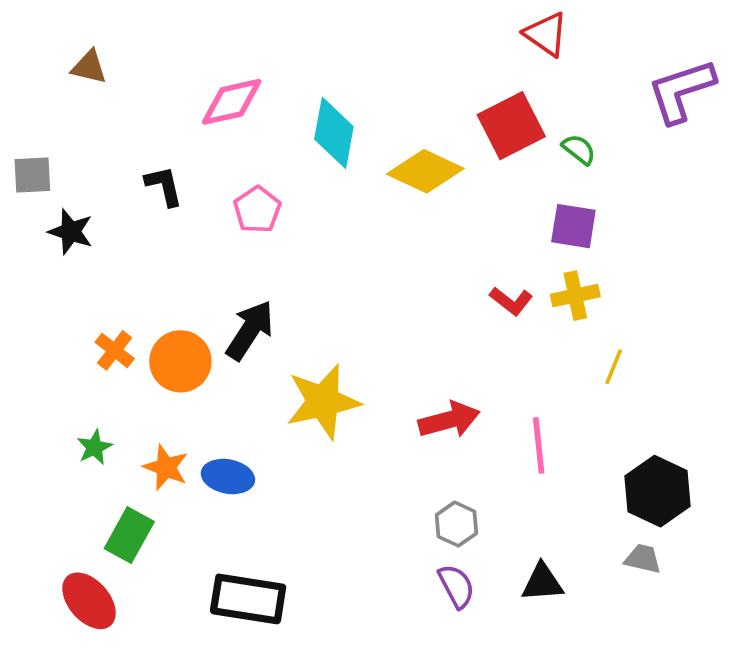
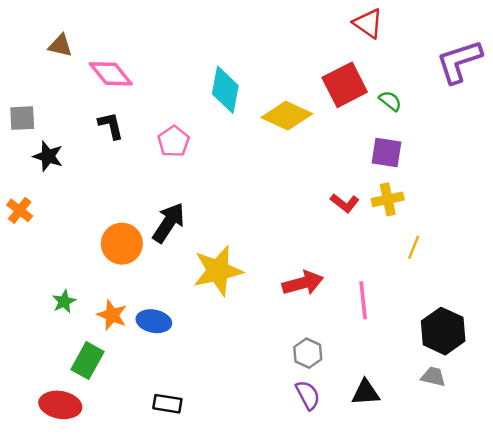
pink diamond: (232, 102) -> (111, 74), moved, turned 63
orange cross: (115, 350) -> (20, 210), moved
black rectangle: (248, 599) -> (167, 404), size x0.6
red ellipse: (89, 601) -> (60, 405), turned -39

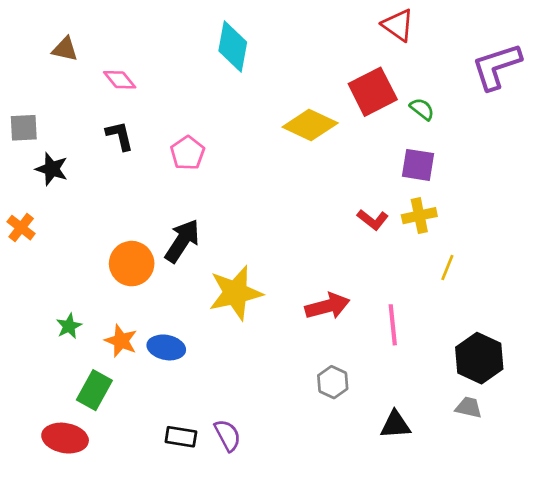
pink diamond: (111, 74) -> (120, 80), size x0.7
cyan diamond: (225, 90) -> (233, 46), moved
purple semicircle: (308, 395) -> (228, 435), moved

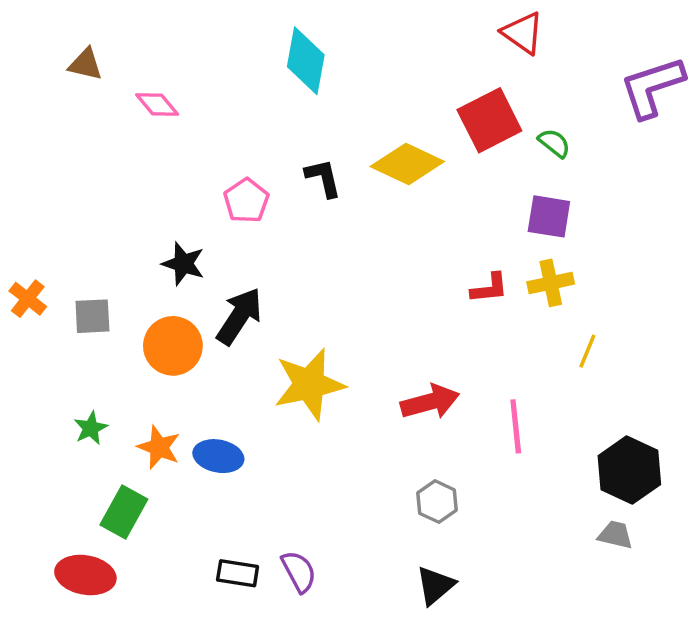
gray square: (24, 128) -> (92, 316), moved
black L-shape: (120, 136) -> (323, 178), moved
black star: (52, 169) -> (183, 264), moved
red L-shape: (373, 220) -> (489, 288), turned -44
black triangle: (395, 425) -> (435, 585), moved, turned -36

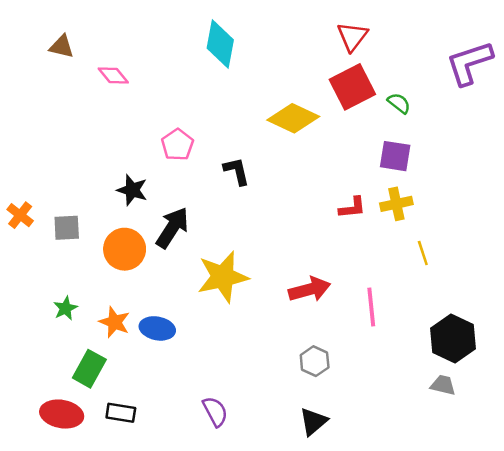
red triangle: (523, 33) -> (352, 36), moved, turned 32
black L-shape: (323, 178) -> (237, 171), moved
yellow line: (587, 351) -> (423, 253), turned -40
black rectangle: (238, 573) -> (121, 413), moved

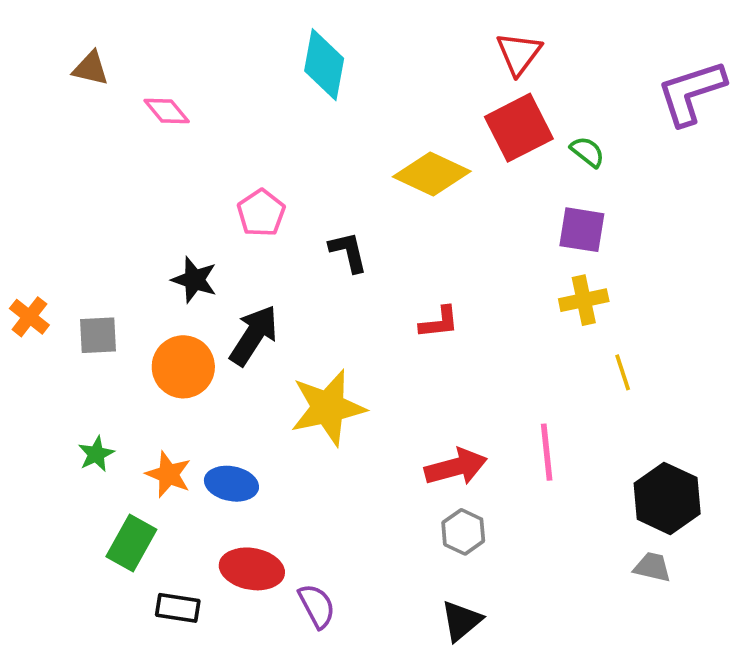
red L-shape: (352, 208) -> (439, 322), moved
red arrow: (310, 289) -> (456, 467), moved
red ellipse: (62, 414) -> (252, 569), moved

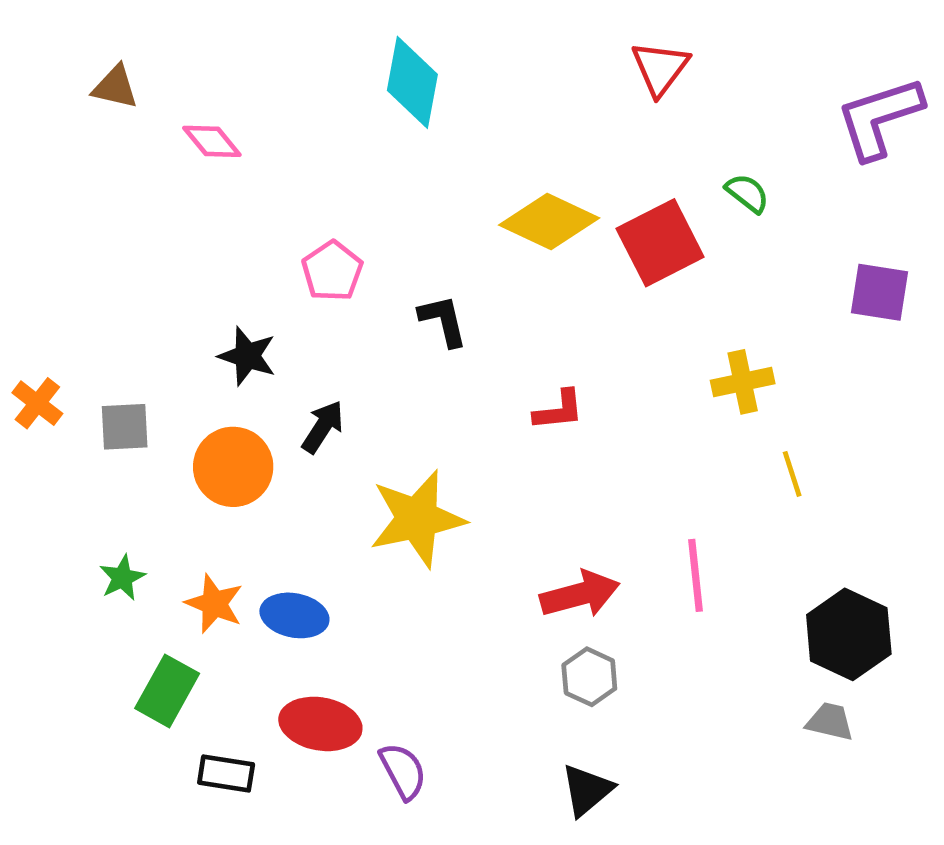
red square: (519, 128) -> (660, 243), moved
purple square: (582, 230) -> (879, 292), moved
black arrow: (254, 335) -> (323, 427), size x0.7

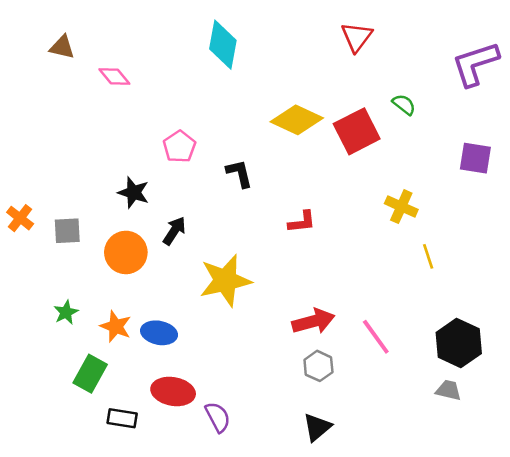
yellow cross: (743, 382) -> (401, 207), turned 36
pink line: (695, 575) -> (376, 337), moved, turned -30

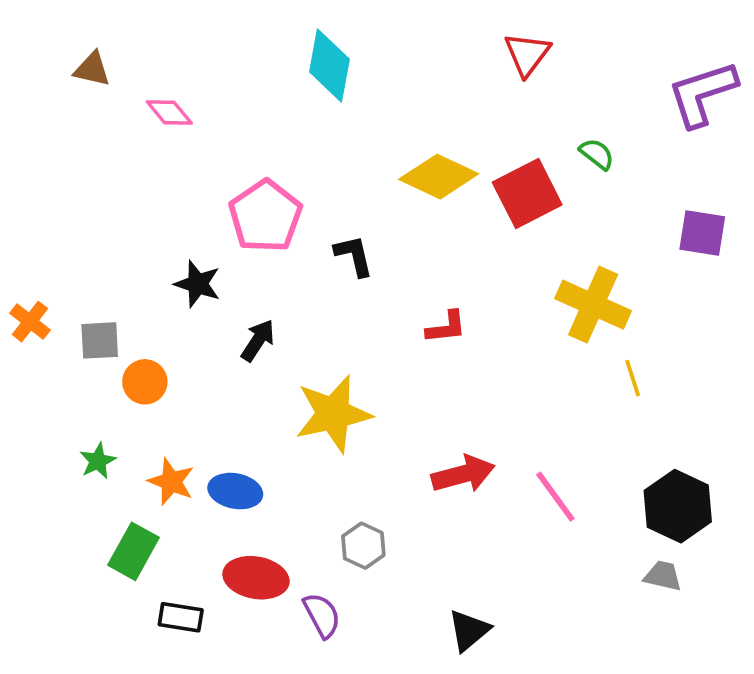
pink pentagon: (179, 147) -> (265, 216), size x1.5
yellow cross: (401, 207) -> (593, 305), size x1.5
orange circle: (126, 252) -> (145, 382), moved, size x0.7
gray hexagon: (318, 366) -> (363, 546), moved

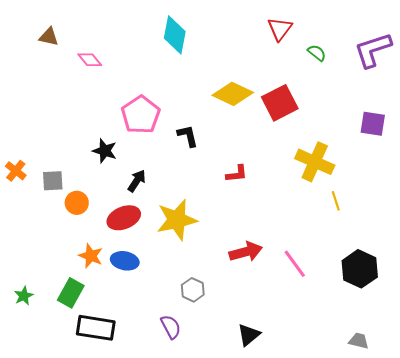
green semicircle: (597, 154) -> (317, 53), moved
green star: (98, 461) -> (24, 296), moved
gray trapezoid: (663, 576) -> (359, 341), moved
red ellipse: (256, 578) -> (124, 218), moved, turned -32
black rectangle: (181, 617) -> (96, 328), size x1.6

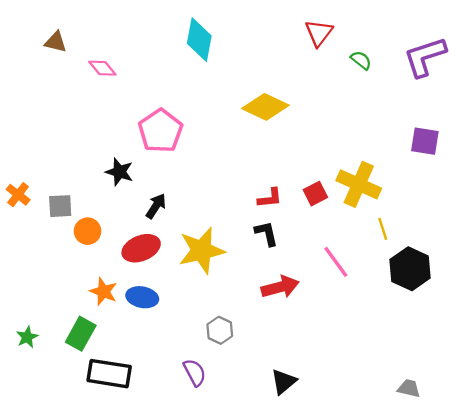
red square: (280, 103) -> (315, 194), moved, size x0.6
black L-shape: (188, 136) -> (266, 233), moved
pink line: (295, 264) -> (336, 262), moved
black hexagon: (360, 269) -> (410, 269), moved

